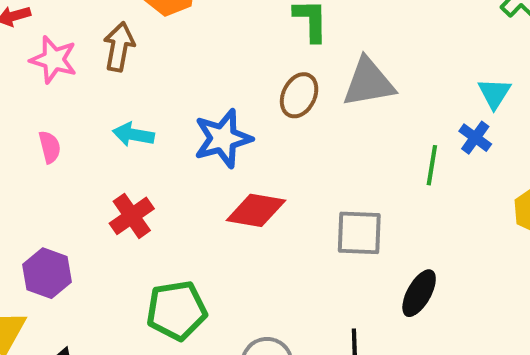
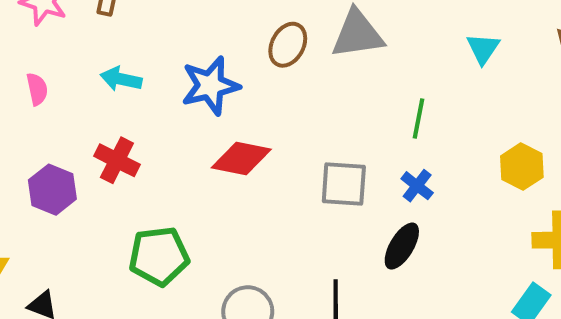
blue cross: (475, 138) -> (417, 186), moved
red cross: (132, 216) -> (117, 160), turned -30
purple hexagon: (47, 273) -> (52, 190), moved

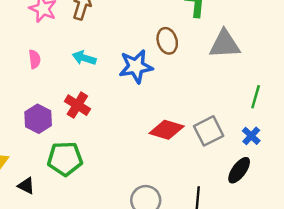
brown ellipse: (288, 45) -> (167, 41), moved, turned -50
red diamond: (241, 158) -> (167, 130), moved
gray square: (344, 184) -> (209, 131), turned -36
green pentagon: (159, 256) -> (65, 159), moved

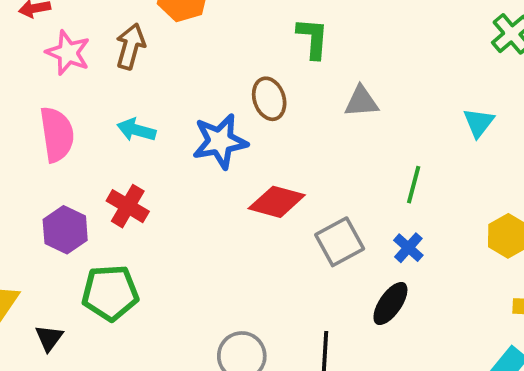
gray triangle: (225, 44) -> (361, 102), size x0.7
pink semicircle: (35, 59) -> (57, 134), size x1.8
red diamond: (167, 130) -> (277, 202), moved
black triangle: (26, 186) -> (49, 338), turned 42

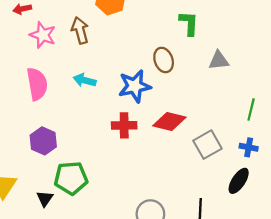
brown arrow: (130, 46) -> (80, 30), turned -30
red cross: (128, 206) -> (124, 125), moved, turned -30
blue cross: (408, 248) -> (249, 147), turned -30
black triangle: (49, 338) -> (45, 199), moved

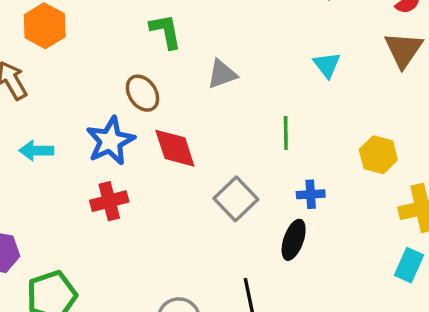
red diamond: (169, 122) -> (175, 148), moved, turned 72
blue cross: (249, 147) -> (311, 194), moved

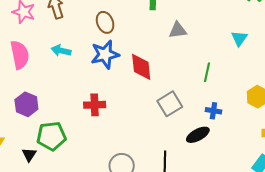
brown ellipse: (142, 93) -> (105, 22), moved
red cross: (109, 201) -> (95, 105), moved
black ellipse: (294, 240) -> (198, 135), turned 30

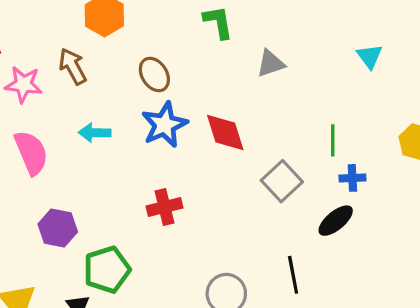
green line: (207, 72) -> (333, 140), moved

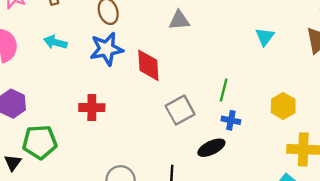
gray triangle: (271, 63) -> (179, 20), moved

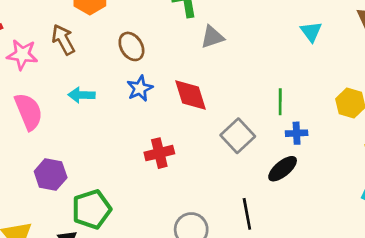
blue star: (106, 49) -> (140, 88), size x0.7
red cross: (92, 108) -> (159, 153), moved

